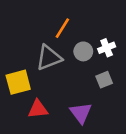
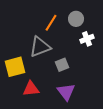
gray circle: (83, 51) -> (76, 19), moved
gray square: (104, 80) -> (62, 65), moved

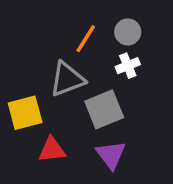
white cross: (87, 39) -> (128, 66), moved
gray square: (62, 65) -> (104, 109), size x1.6

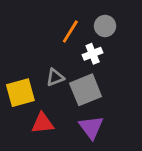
white cross: (128, 66) -> (93, 54), moved
gray triangle: (67, 79) -> (55, 77), moved, size x0.6

